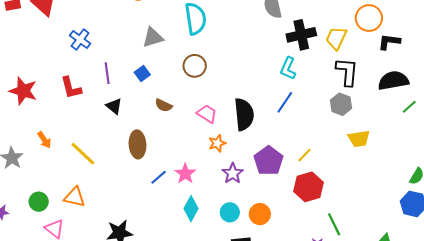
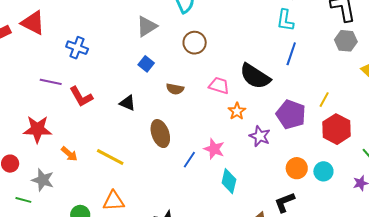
purple line: (107, 73) -> (51, 82), moved, turned -55
red star: (23, 91) -> (37, 129), moved
black semicircle: (244, 114) -> (255, 76), turned 144
cyan circle: (230, 212) -> (323, 171), moved

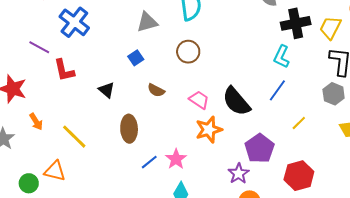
blue cross: (77, 48) -> (74, 22), size x1.4
yellow line: (324, 100) -> (299, 123), moved
orange star: (237, 111) -> (209, 130), size x1.5
purple star: (260, 136) -> (239, 174), moved
orange triangle: (114, 201) -> (55, 171), moved

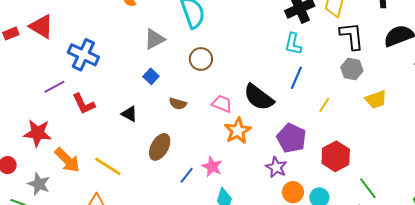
purple line: (39, 47) -> (54, 87), turned -45
orange arrow: (36, 122) -> (67, 160), size x1.6
brown ellipse: (129, 129) -> (160, 147), turned 44

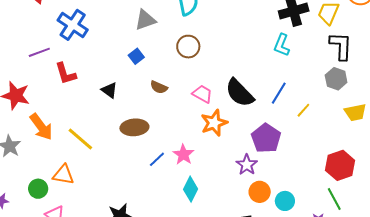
blue line: (296, 78) -> (279, 93), moved
brown ellipse: (160, 147) -> (134, 127), turned 48
red hexagon: (336, 156) -> (340, 165), moved

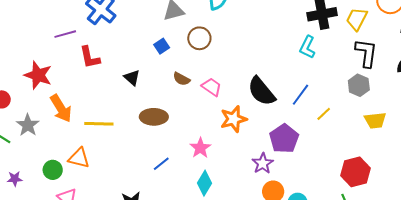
brown circle: (188, 47) -> (199, 38), moved
pink trapezoid: (202, 94) -> (212, 87), moved
yellow line: (80, 139) -> (99, 124), turned -44
blue line: (157, 159) -> (161, 164), moved

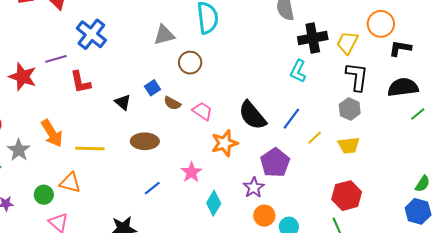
blue square: (162, 46) -> (153, 88), moved
red star: (38, 75) -> (23, 77), moved
yellow trapezoid: (375, 120) -> (349, 145), moved
cyan diamond: (205, 183) -> (214, 203), moved

